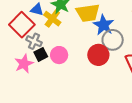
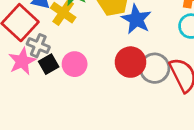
gray circle: (113, 40) -> (155, 68), moved
pink star: (24, 64) -> (22, 61), moved

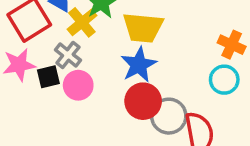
blue star: (136, 19) -> (139, 65), moved
gray cross: (38, 46) -> (68, 55), moved

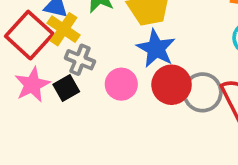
yellow cross: (82, 22) -> (64, 29), moved
pink circle: (78, 85) -> (121, 84), moved

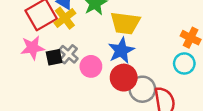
gray cross: (80, 60) -> (68, 54), moved

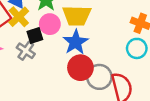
black square: (54, 57) -> (35, 36), moved
pink circle: (91, 66) -> (50, 24), moved

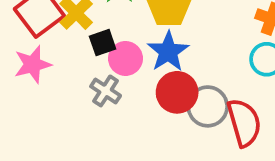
pink circle: (50, 24) -> (125, 58), moved
gray cross: (26, 51) -> (106, 91), moved

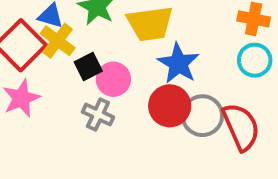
blue star: (168, 52) -> (178, 63), moved

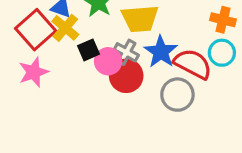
red circle: (170, 106) -> (126, 76), moved
gray cross: (98, 115) -> (126, 52), moved
red semicircle: (241, 127) -> (193, 64), moved, turned -42

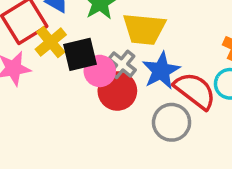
yellow cross: (65, 28) -> (51, 42), moved
black square: (89, 50) -> (80, 54), size x1.4

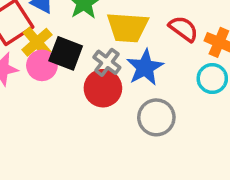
black square: (80, 54) -> (66, 53), turned 36
pink circle: (100, 71) -> (42, 65), moved
red semicircle: (195, 91) -> (183, 29), moved, size x0.7

